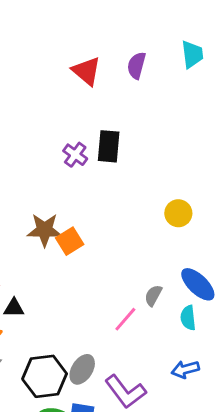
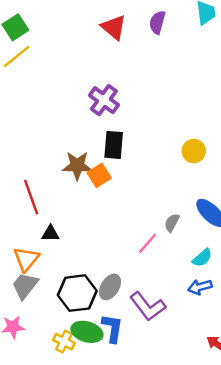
black rectangle: (109, 146) -> (114, 145), moved
purple cross: (75, 155) -> (104, 100), size x1.4
cyan semicircle: (188, 318) -> (202, 258), moved, turned -125

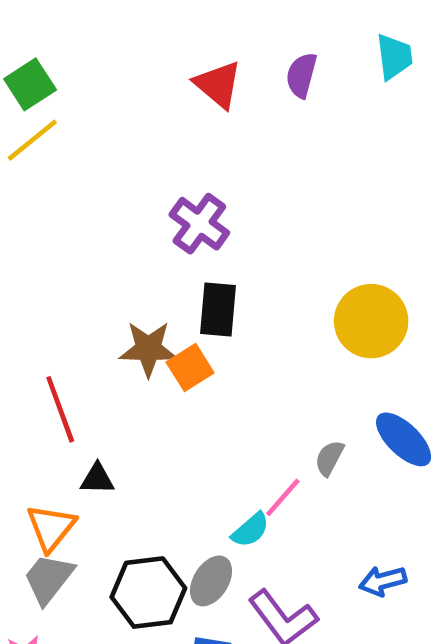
yellow circle: (194, 151) -> (371, 321), size x1.6
cyan semicircle: (202, 258) -> (250, 530), moved

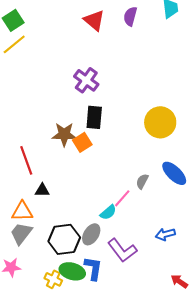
orange triangle: (51, 528) -> (22, 211), turned 50

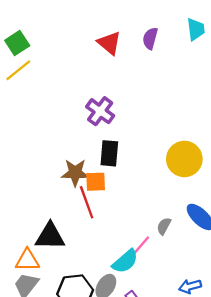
orange square: (82, 142) -> (96, 182), turned 30
red line: (26, 160) -> (87, 202), moved
black triangle: (42, 190) -> (50, 236), size x1.8
cyan semicircle: (108, 212) -> (125, 261), size x1.4

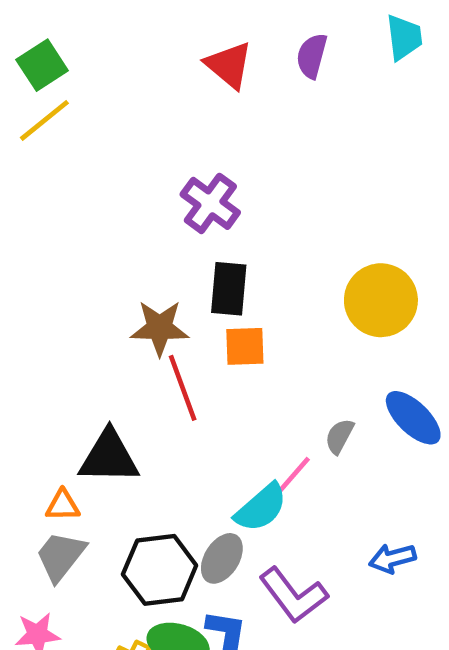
orange square: (96, 182) -> (245, 346), moved
orange triangle: (27, 260) -> (63, 505), size x0.7

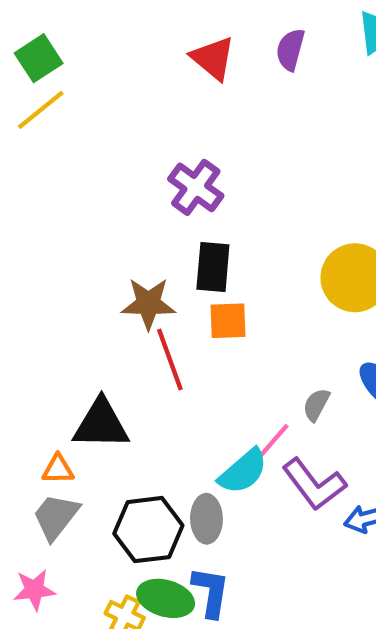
gray ellipse: (222, 558) -> (206, 519), turned -33
purple L-shape: (293, 595) -> (314, 484), moved

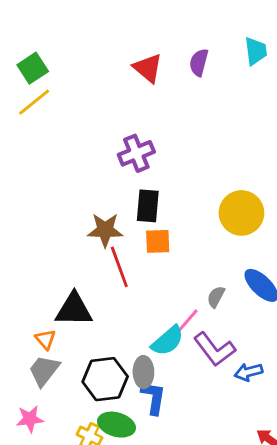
purple cross: (196, 187) -> (136, 153), turned 32
orange triangle: (58, 469) -> (45, 339), turned 50
blue L-shape: (211, 592) -> (153, 398), moved

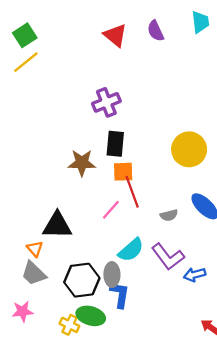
purple semicircle: (199, 62) -> (156, 31), turned -40
red line: (119, 267) -> (132, 192), moved
gray semicircle: (216, 297) -> (169, 215), turned -132
pink line: (187, 321) -> (111, 210), moved
gray trapezoid: (44, 371) -> (34, 273), turned -84

